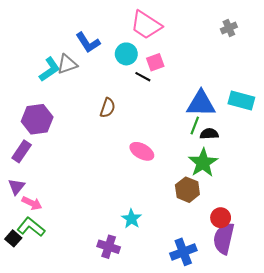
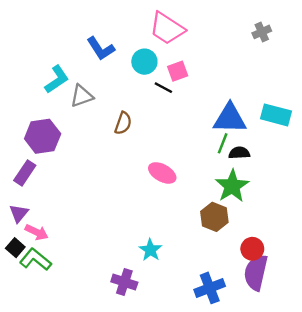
gray triangle: (67, 64) -> (82, 96), moved
black square: (13, 238) -> (15, 248), moved

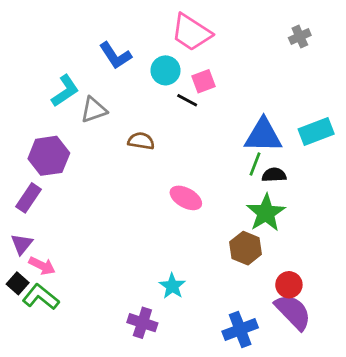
cyan rectangle: (276, 115) -> (316, 131), turned -36
brown semicircle: (123, 123) -> (141, 141), turned -100
purple semicircle: (256, 273) -> (293, 312), turned 123

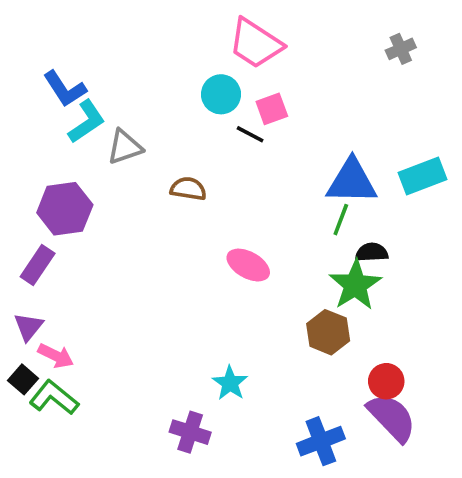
blue L-shape: (115, 55) -> (65, 89), moved
black semicircle: (274, 175) -> (372, 252), moved

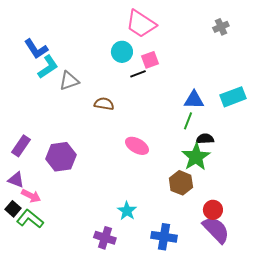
black line: (250, 134) -> (138, 74), turned -49
blue triangle: (352, 181) -> (194, 100), size x0.7
purple hexagon: (65, 209) -> (61, 157), moved
purple triangle: (28, 327) -> (16, 180), turned -48
blue cross: (321, 441) -> (164, 237), moved, turned 30

